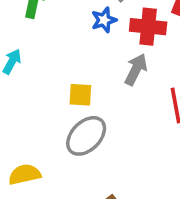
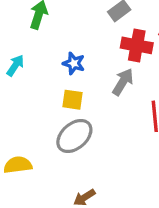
blue star: (104, 20) -> (74, 63), moved, turned 30

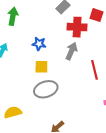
gray ellipse: (74, 136) -> (46, 89), turned 30

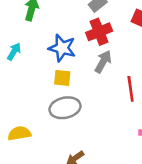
red cross: (77, 27) -> (99, 32), moved, turned -30
blue star: (39, 44) -> (62, 48), size x1.5

